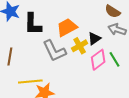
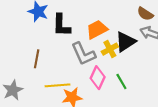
black triangle: (94, 38) -> (125, 42), size x1.5
green line: (114, 59) -> (121, 82), moved
pink diamond: (98, 60) -> (98, 78), moved, turned -30

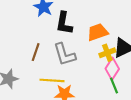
gray L-shape: (83, 54) -> (65, 54), moved
pink diamond: (98, 78) -> (112, 69), moved

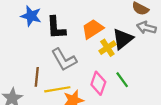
brown line: (36, 52) -> (37, 77), moved
pink diamond: (112, 69) -> (98, 83), moved

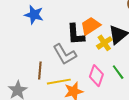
black L-shape: (56, 28) -> (76, 34), moved

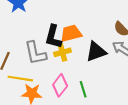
yellow cross: (104, 43) -> (62, 52), moved

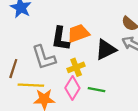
yellow cross: (62, 52) -> (76, 67), moved
green line: (83, 89) -> (97, 90), turned -56

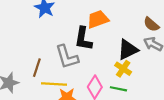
orange trapezoid: (78, 33) -> (98, 19), moved
yellow cross: (76, 67) -> (123, 69), moved, turned -35

